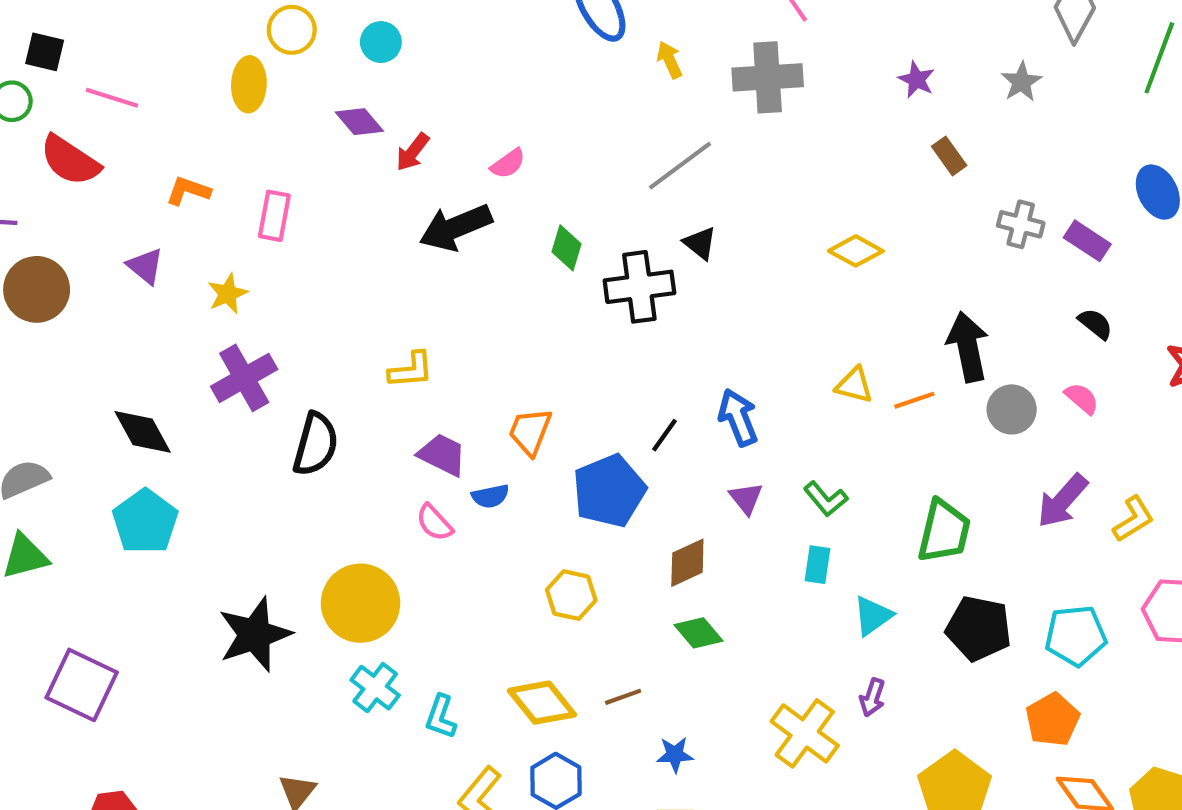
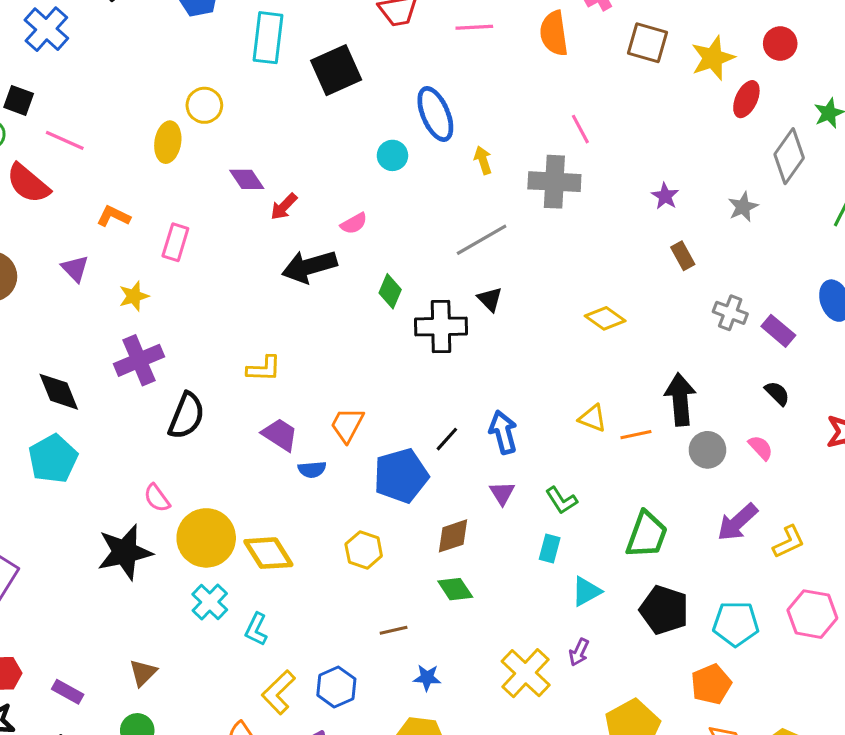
cyan circle: (381, 42) -> (392, 155), moved
pink semicircle: (434, 523) -> (157, 498), moved
yellow diamond: (542, 703) -> (268, 553), moved

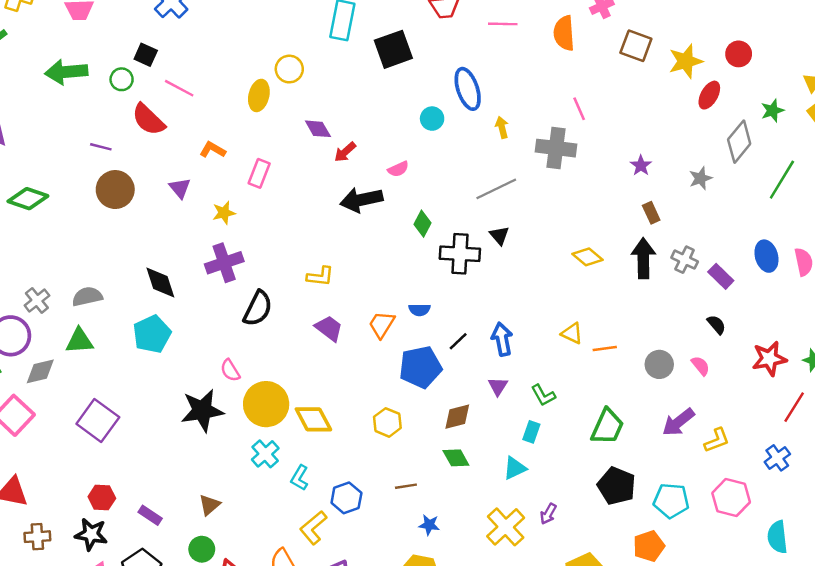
black arrow: (680, 399) -> (643, 258), moved
blue semicircle: (312, 469) -> (420, 310), moved
cyan triangle: (586, 591) -> (515, 468), moved
blue hexagon: (336, 687) -> (346, 498), moved

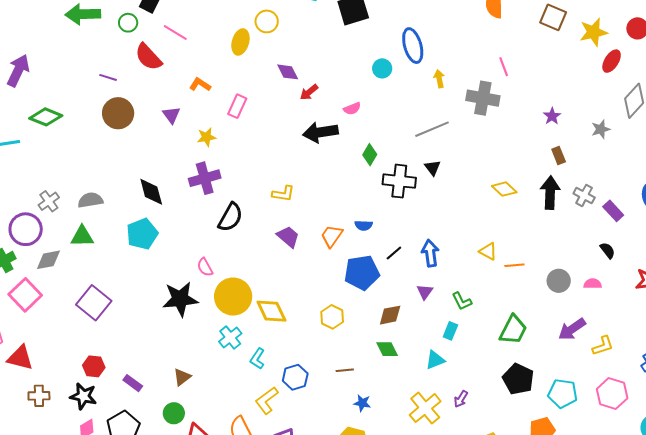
pink semicircle: (701, 366) -> (593, 284), turned -54

